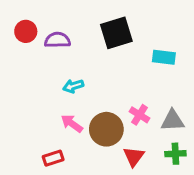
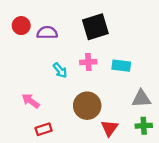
cyan rectangle: (164, 57) -> (121, 66), moved
cyan arrow: (73, 86) -> (60, 70), turned -112
pink cross: (139, 115) -> (88, 62), moved, turned -35
pink arrow: (72, 123) -> (31, 101), moved

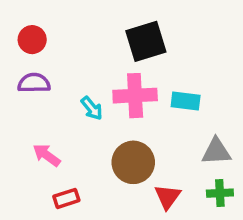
purple semicircle: (47, 33) -> (34, 83), moved
pink cross: (88, 62) -> (135, 96), size x1.6

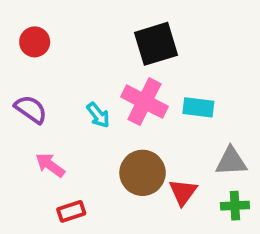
purple semicircle: (34, 83) -> (31, 109), moved, turned 36
pink cross: (135, 96) -> (144, 102), turned 30
red triangle: (168, 197) -> (183, 192), moved

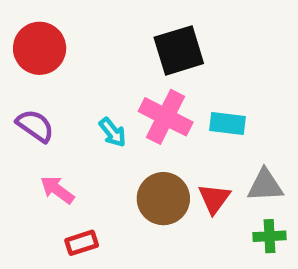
red circle: (35, 42) -> (40, 48), size x1.5
red triangle: (183, 192) -> (214, 199), moved

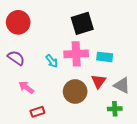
pink cross: (166, 117) -> (76, 54), turned -30
gray triangle: (265, 185) -> (122, 85), turned 30
red triangle: (214, 199) -> (99, 81), moved
green cross: (269, 236) -> (115, 109), moved

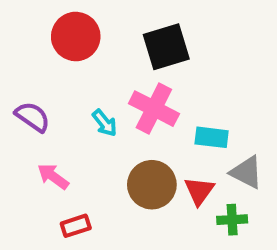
red circle: (18, 22) -> (76, 37), moved
pink cross: (76, 54) -> (154, 109), turned 30
cyan rectangle: (105, 57) -> (212, 137), moved
red triangle: (99, 81) -> (199, 191), moved

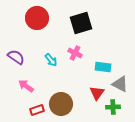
pink cross: (154, 109) -> (75, 53), size x0.6
brown circle: (152, 185) -> (61, 104), moved

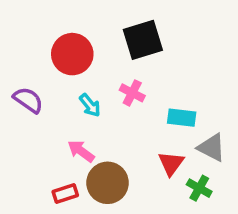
red circle: (37, 18) -> (72, 54), moved
pink arrow: (26, 86) -> (81, 151), moved
green cross: (113, 107) -> (199, 188), turned 32

